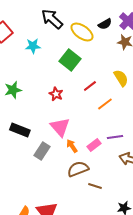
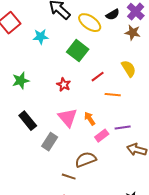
orange line: (105, 104) -> (113, 95), turned 42
black rectangle: (20, 130) -> (28, 121), turned 30
orange arrow: (72, 146) -> (90, 119), moved
brown line: (95, 186) -> (69, 177), moved

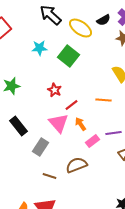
cyan star: (41, 37) -> (40, 48), moved
red line: (98, 77) -> (72, 105), moved
brown line: (69, 177) -> (50, 176), moved

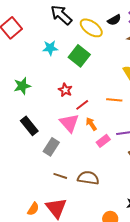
brown semicircle: (76, 165) -> (88, 178), moved, turned 30

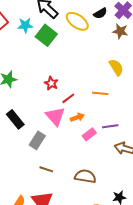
cyan star: (50, 48) -> (25, 25), moved
green square: (79, 56) -> (46, 35), moved
orange arrow: (91, 124) -> (77, 117), turned 104
brown semicircle: (88, 178) -> (85, 176), moved

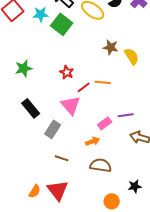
brown star: (120, 31) -> (111, 47), moved
orange line: (100, 93) -> (103, 82), moved
orange arrow: (77, 117) -> (93, 141), moved

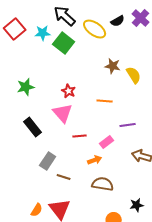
red line: (84, 87) -> (80, 136), moved, turned 32
pink triangle: (71, 105) -> (63, 113), moved
purple line: (126, 115) -> (128, 125), moved
gray rectangle: (53, 129) -> (48, 161), moved

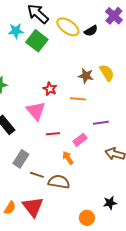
black semicircle: (118, 21) -> (91, 31), moved
brown star: (113, 66) -> (86, 76), moved
red star: (69, 91) -> (50, 89), moved
orange arrow: (95, 160) -> (68, 158), turned -104
brown semicircle: (103, 184) -> (59, 182), moved

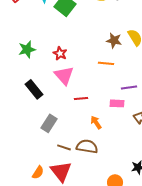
red star: (50, 89) -> (60, 53), moved
pink rectangle: (80, 140) -> (117, 103), moved, turned 40
brown line: (37, 175) -> (64, 147), moved

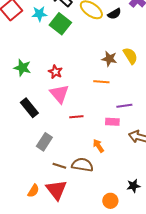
green star: (27, 49) -> (22, 68), turned 30
orange arrow: (96, 122) -> (98, 146), moved

